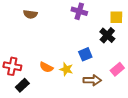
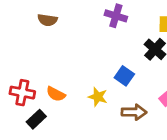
blue square: (85, 54) -> (124, 76), turned -32
orange semicircle: (46, 67) -> (56, 94), moved

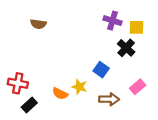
purple cross: (116, 16) -> (112, 21), moved
orange semicircle: (56, 94) -> (60, 94), moved

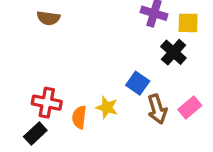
red cross: (18, 83) -> (47, 103), moved
orange semicircle: (60, 94) -> (79, 117), turned 70
brown arrow: (109, 99) -> (157, 109), moved, turned 72

